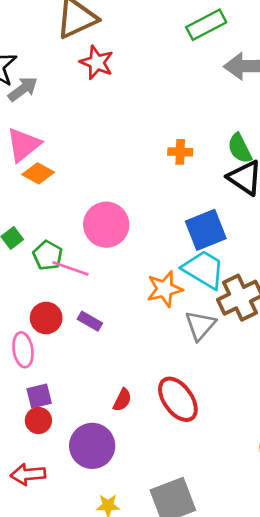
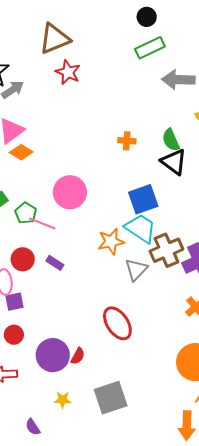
purple square: (39, 396) -> (14, 302), moved
red semicircle: (122, 400) -> (78, 356), moved

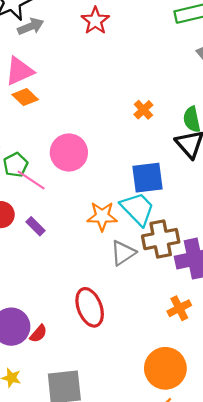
orange cross: (127, 141) -> (143, 110), turned 30

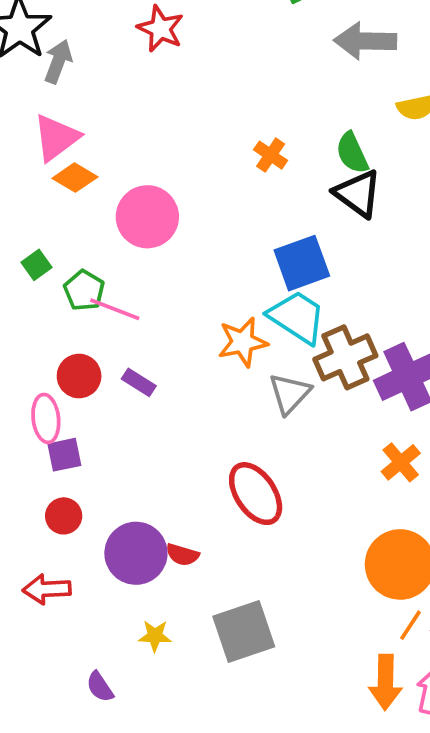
gray arrow: (31, 26) -> (58, 62), turned -35
pink circle: (69, 153) -> (147, 217), moved
red semicircle: (38, 334) -> (182, 555), turned 78

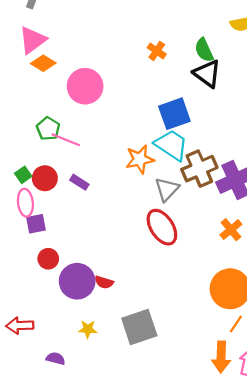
green square: (36, 265) -> (23, 175), moved
red ellipse: (256, 494) -> (162, 227), moved
red circle: (64, 516) -> (48, 259), moved
red arrow: (47, 589) -> (20, 326), moved
purple semicircle: (100, 687) -> (56, 358), turned 138

